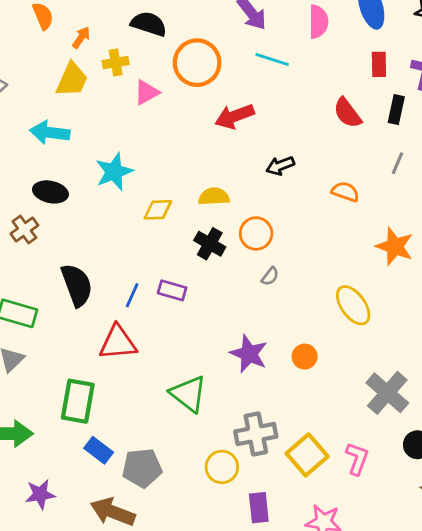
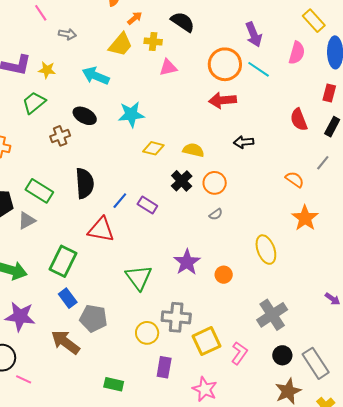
orange circle: (197, 63) -> (225, 64), moved
orange semicircle: (345, 192) -> (295, 179), moved
purple star: (40, 494) -> (20, 317), size x1.4

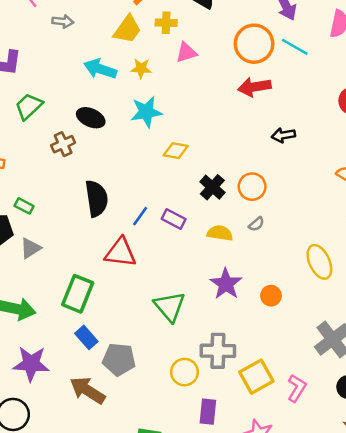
yellow star: (47, 70) -> (141, 68), moved
yellow semicircle: (193, 150) -> (220, 233), moved
green rectangle: (39, 191) -> (24, 206), moved, size x0.6

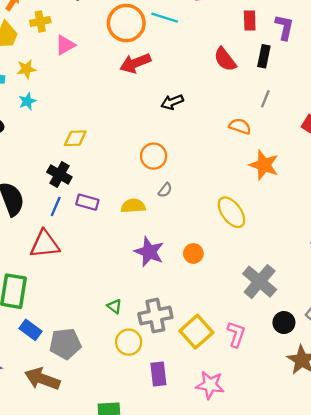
cyan star: (146, 112) -> (27, 101), moved, size x0.6
black cross: (212, 187) -> (59, 175), moved
green triangle: (170, 306) -> (114, 306), moved, size x0.5

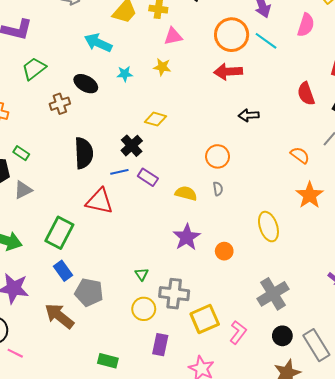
yellow star: (26, 69) -> (162, 67), moved
gray semicircle: (165, 190) -> (218, 189), turned -64
blue line: (56, 206) -> (119, 172), turned 36

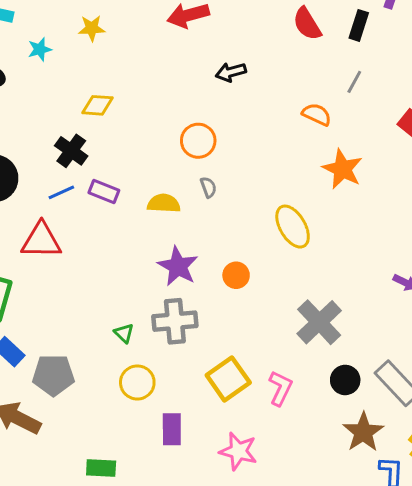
gray cross: (174, 294) -> (175, 321), moved

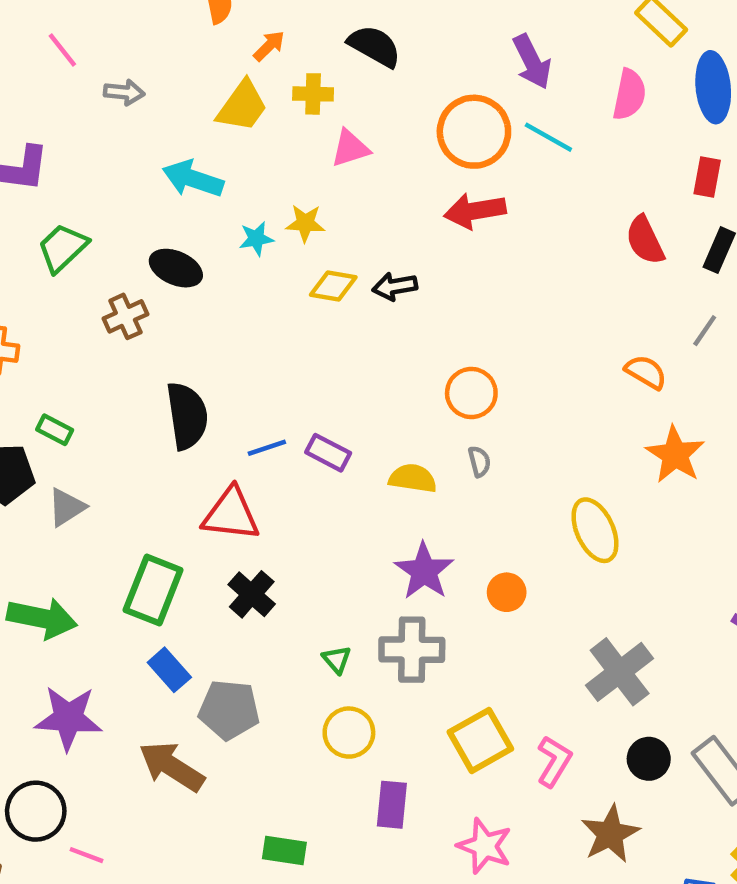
yellow star: (92, 28) -> (305, 223), moved
black arrow: (231, 72) -> (395, 286), moved
yellow diamond: (98, 105) -> (333, 286), moved
black cross: (71, 151) -> (252, 594), moved
brown star: (363, 432) -> (610, 834), moved

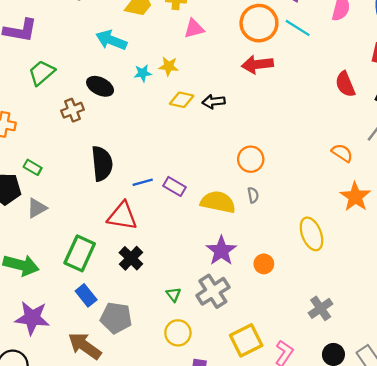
yellow semicircle: (413, 478) -> (218, 202), size x1.4
gray cross: (412, 650) -> (213, 291), turned -36
gray cross: (620, 672) -> (321, 308), size x0.7

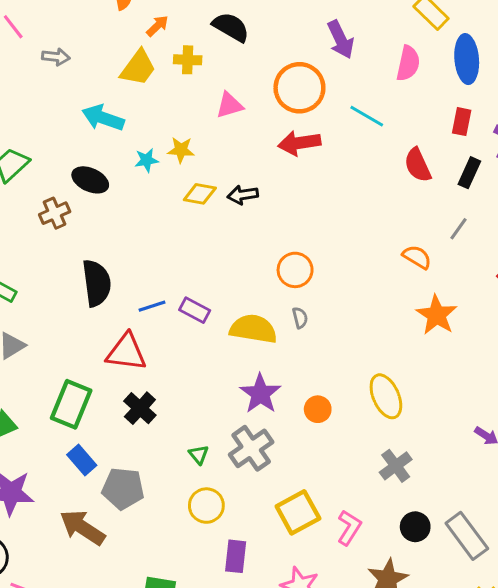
pink triangle: (194, 28) -> (229, 105), moved
cyan line: (298, 28) -> (367, 116), moved
yellow ellipse: (311, 234) -> (386, 396), moved

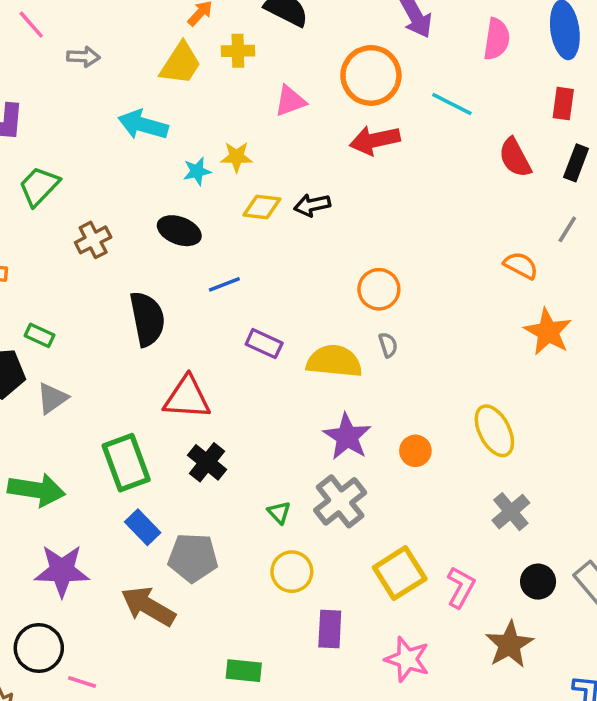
black ellipse: (90, 180) -> (179, 231), moved
blue line: (152, 306) -> (224, 284), moved
green rectangle: (71, 404) -> (126, 463), turned -39

